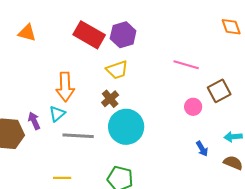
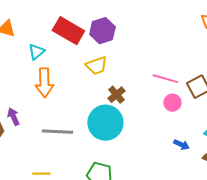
pink line: (186, 65) -> (165, 79), moved
brown cross: (110, 99) -> (116, 95), moved
cyan triangle: (57, 114) -> (36, 52), moved
blue arrow: (202, 149) -> (181, 145), turned -35

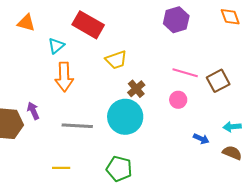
purple hexagon: (102, 31) -> (176, 20), moved
pink circle: (172, 103) -> (178, 100), moved

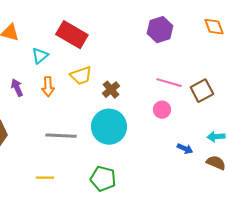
yellow trapezoid: (116, 60) -> (81, 76), moved
orange arrow: (64, 77) -> (48, 87), size x0.7
brown cross: (136, 89) -> (111, 90), moved
purple arrow: (33, 111) -> (17, 88), moved

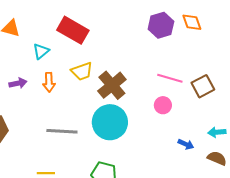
orange diamond: (214, 27) -> (192, 22), moved
purple arrow: (17, 88) -> (18, 83), turned 102
brown cross: (111, 90) -> (112, 85), size x1.6

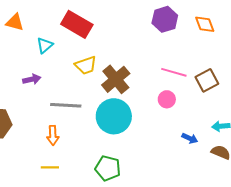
orange diamond: (192, 22) -> (205, 24), moved
orange arrow: (49, 82) -> (53, 135), moved
purple arrow: (18, 83) -> (32, 79), moved
gray line: (62, 131) -> (66, 105), moved

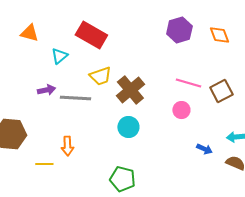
gray line: (66, 105) -> (75, 98), moved
cyan circle: (114, 116) -> (128, 127), size x0.6
yellow line: (50, 167) -> (44, 164), moved

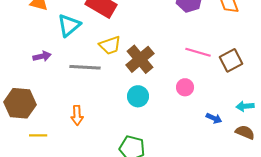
cyan triangle: (59, 56) -> (69, 25), size x1.4
purple arrow: (46, 90) -> (42, 56), moved
pink circle: (181, 110) -> (185, 87), moved
yellow line: (44, 164) -> (38, 135), moved

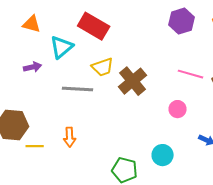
purple arrow: (42, 56) -> (33, 67), moved
cyan circle: (138, 96) -> (163, 155), moved
yellow line: (38, 135) -> (35, 146), moved

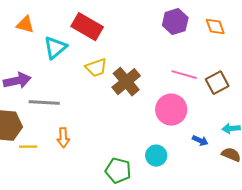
purple arrow: (33, 67) -> (17, 81), moved, size x1.5
gray line: (78, 89) -> (44, 103), moved
pink circle: (178, 109) -> (171, 110), size x1.8

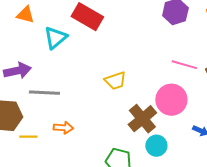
yellow trapezoid: (96, 68) -> (115, 81), moved
brown cross: (126, 82) -> (142, 119), moved
orange arrow: (63, 138) -> (63, 128), turned -84

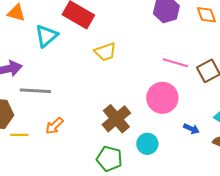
yellow trapezoid: (115, 81) -> (105, 52), moved
brown cross: (142, 119) -> (116, 119), moved
orange arrow: (63, 128) -> (54, 126), turned 132

